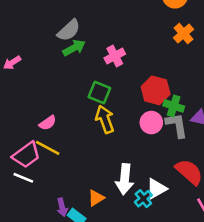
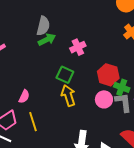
gray semicircle: (69, 30) -> (43, 26), turned -36
pink semicircle: (48, 123) -> (24, 96), turned -32
yellow line: (48, 148) -> (33, 122), moved, turned 42

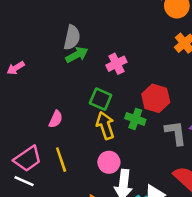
green cross: (122, 87) -> (135, 119), moved
pink semicircle: (24, 96) -> (56, 119), moved
pink circle: (104, 99) -> (109, 162), moved

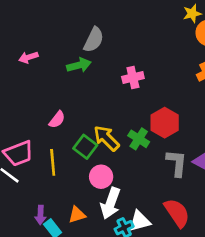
green arrow: (77, 55) -> (79, 65), moved
green square: (101, 99) -> (85, 147), moved
yellow arrow: (105, 125) -> (106, 138), turned -40

